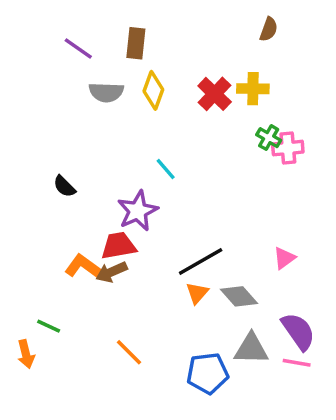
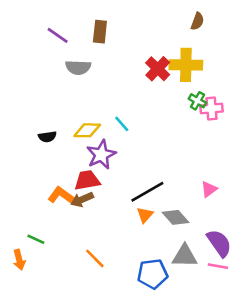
yellow cross: (253, 89) -> (186, 65), size x1.4
yellow diamond: (153, 90) -> (87, 130), moved, turned 72
black semicircle: (64, 186) -> (47, 137), turned -54

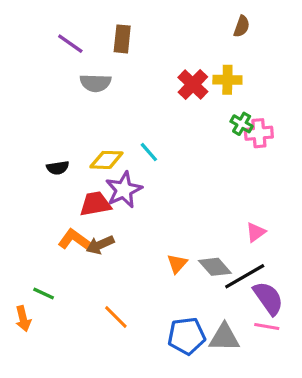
yellow cross: (186, 65) -> (227, 80), size x0.7
red trapezoid: (87, 180) -> (95, 204), moved
black line: (147, 192) -> (245, 276), moved
gray triangle: (185, 256) -> (224, 337), moved

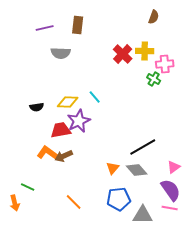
purple line: (70, 44) -> (45, 28), turned -48
pink cross: (259, 133) -> (165, 64), moved
pink triangle: (256, 232) -> (174, 167), moved
black line: (245, 276) -> (143, 147), moved
blue pentagon: (187, 336) -> (119, 199), moved

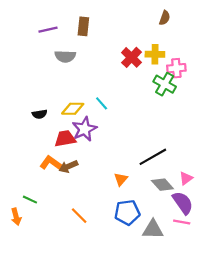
green cross: (154, 79) -> (165, 84), size x1.5
gray diamond: (137, 170) -> (162, 185), moved

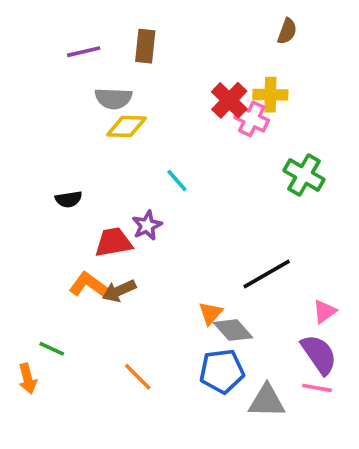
pink cross: (176, 68) -> (252, 119), moved, turned 30
green cross: (165, 84) -> (304, 175), moved
yellow diamond: (73, 109) -> (127, 126), moved
purple star: (84, 129) -> (147, 225), size x0.7
gray diamond: (162, 185) -> (233, 330), moved

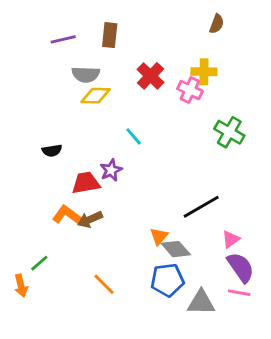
red cross: (229, 100) -> (150, 76), moved
pink triangle: (325, 311) -> (231, 239), moved
green line: (52, 349) -> (39, 263), turned -66

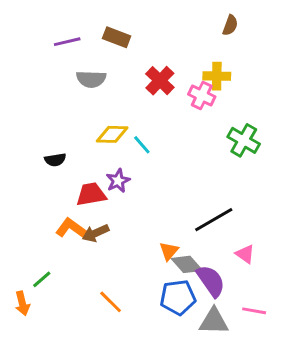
brown rectangle: (110, 35) -> (117, 37), turned -75
yellow diamond: (96, 96) -> (112, 134), moved
pink triangle: (231, 239) -> (245, 254), turned -48
purple semicircle: (241, 267) -> (211, 281), moved

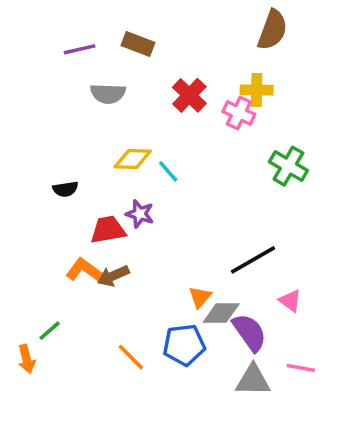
brown semicircle: (230, 25) -> (272, 30), size x1.6
purple star: (118, 181) -> (140, 214), turned -30
gray diamond: (187, 264) -> (221, 313), turned -48
blue pentagon: (178, 297) -> (184, 345), moved

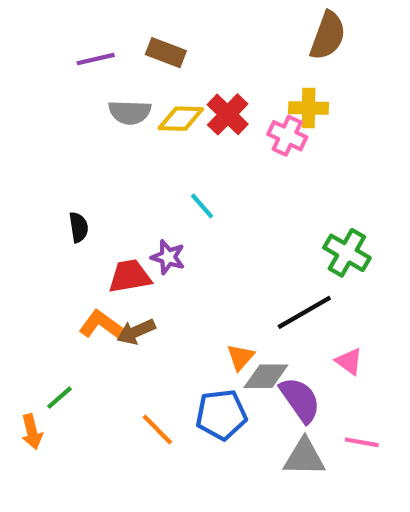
yellow diamond: (133, 159) -> (181, 119), moved
green cross: (288, 166) -> (347, 253), moved
black semicircle: (65, 189) -> (79, 227), turned -90

